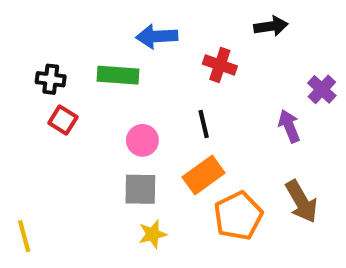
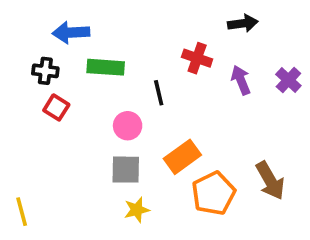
blue arrow: (157, 36) -> (71, 32), moved
black line: (204, 124) -> (159, 93), moved
purple arrow: (289, 126) -> (241, 80), moved

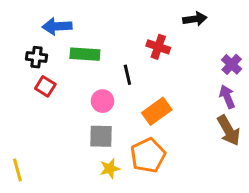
purple arrow: (241, 80) -> (227, 97), moved
orange rectangle: (182, 157) -> (157, 111), moved
brown arrow: (270, 181) -> (229, 130), moved
orange pentagon: (213, 193) -> (148, 155), moved

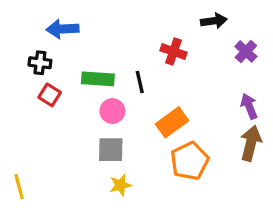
green rectangle: (85, 54) -> (98, 79), moved
purple cross: (232, 64) -> (246, 51), moved
brown arrow: (229, 130) -> (251, 143), turned -136
orange pentagon: (148, 155) -> (190, 161), moved

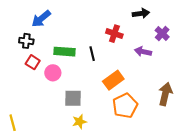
blue arrow: (62, 29) -> (41, 19), turned -36
purple arrow: (249, 106) -> (143, 52), moved, turned -56
pink circle: (112, 111) -> (53, 73), moved

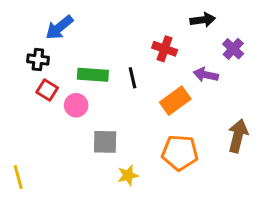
orange rectangle: (113, 80) -> (175, 101), moved
orange pentagon: (125, 106) -> (180, 153), turned 30
yellow star: (79, 122) -> (128, 175), moved

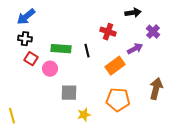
blue arrow: (59, 27) -> (26, 17), moved
purple arrow: (206, 75) -> (135, 49), turned 140

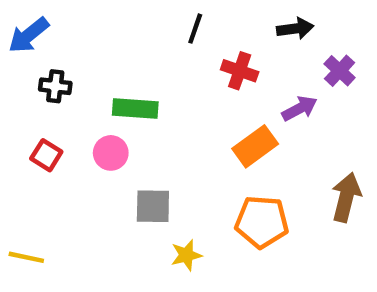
blue arrow: (26, 17) -> (29, 35), moved
black line: (87, 51) -> (195, 29), moved, turned 32
red square: (31, 59) -> (46, 155), moved
yellow line: (12, 116) -> (26, 257), turned -63

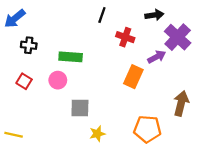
purple cross: (340, 71) -> (178, 37), size x1.6
orange rectangle: (255, 146) -> (133, 77), turned -30
orange pentagon: (262, 222) -> (147, 129), moved

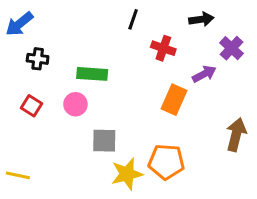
purple cross: (178, 37) -> (232, 48), size x0.7
orange pentagon: (147, 129) -> (166, 162), moved
yellow star: (97, 134) -> (127, 174), size x1.5

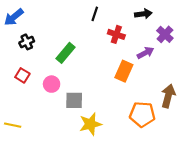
black cross: (38, 59) -> (27, 42), turned -32
green rectangle: (92, 74) -> (66, 53), turned -54
pink circle: (75, 104) -> (52, 84), moved
orange pentagon: (166, 162) -> (142, 114), moved

